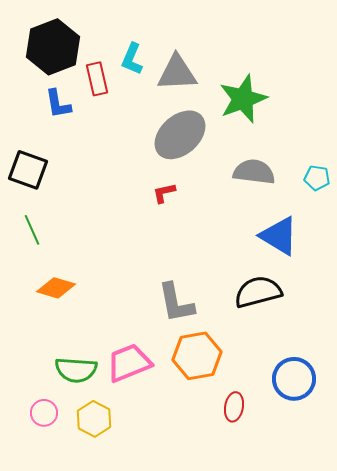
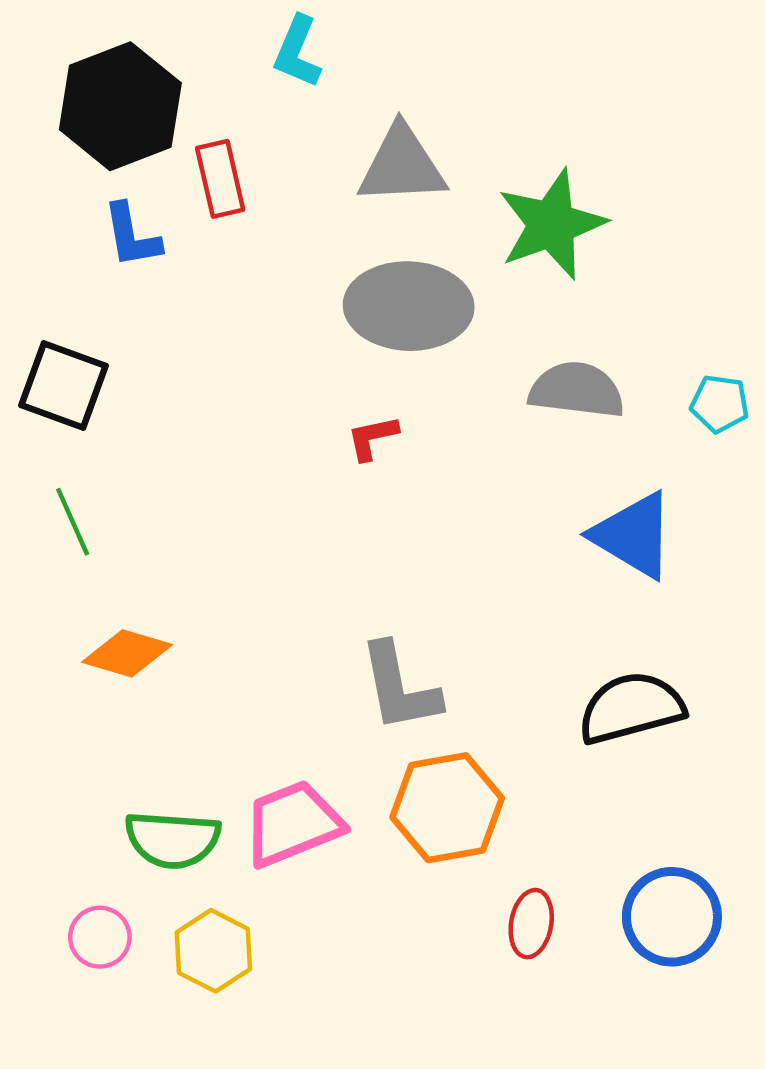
cyan L-shape: (132, 59) -> (297, 52), moved
gray ellipse: (180, 135) -> (409, 306), turned 44
black semicircle: (258, 292) -> (631, 708), moved
blue circle: (294, 379) -> (672, 917), moved

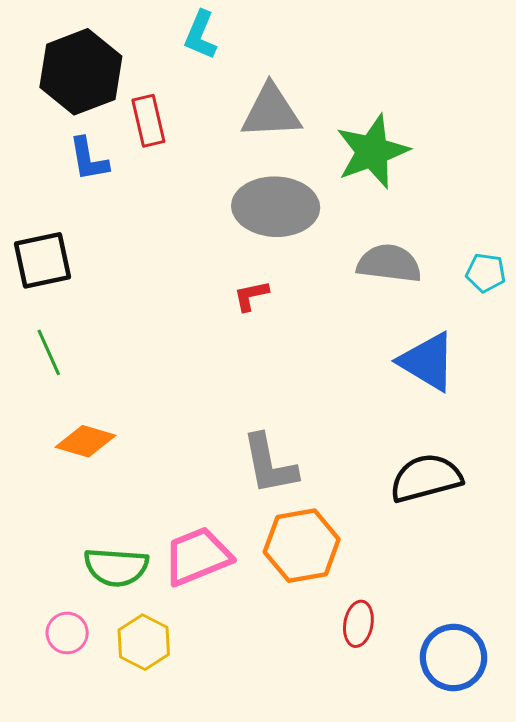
black square: (64, 386) -> (43, 260), turned -32
blue circle: (672, 917) -> (453, 657), moved

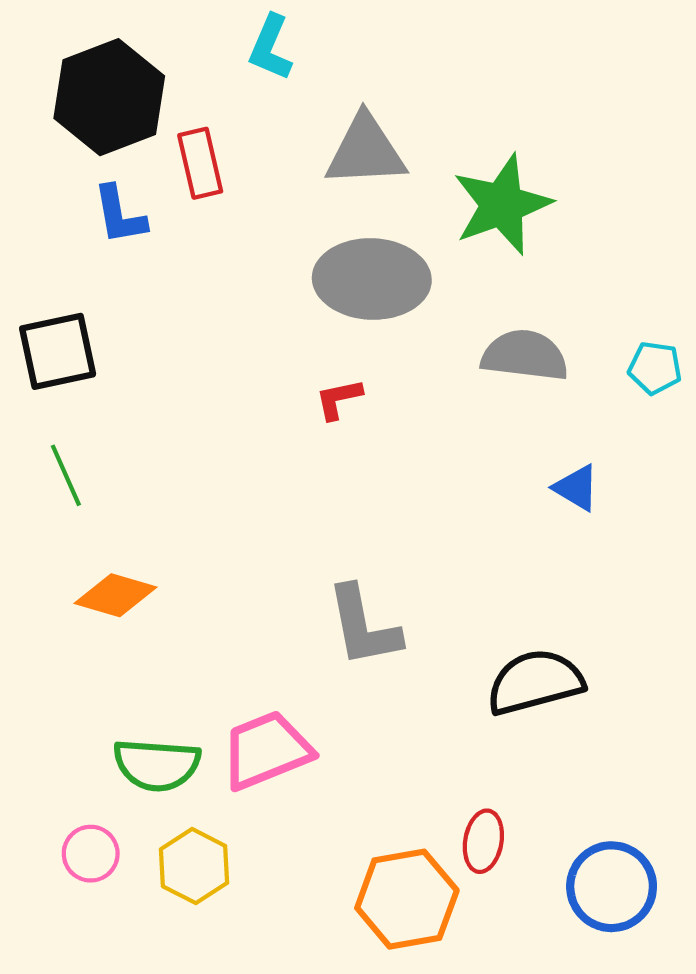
blue triangle: (427, 362) -> (576, 488), size x0.6
black semicircle: (426, 478) -> (535, 682), moved
orange hexagon: (302, 546) -> (407, 899), moved

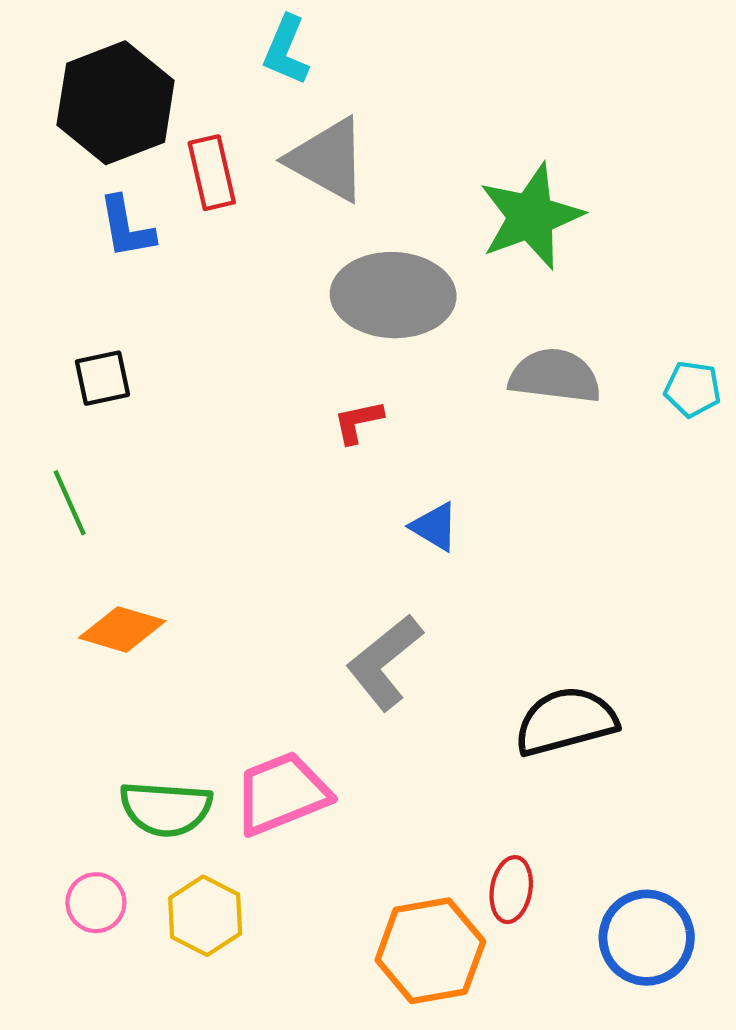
gray triangle: (366, 151) -> (328, 160), moved, turned 32
black square: (58, 351) -> (102, 378), moved, size x0.7
blue triangle: (576, 488) -> (435, 527), moved
gray L-shape: (364, 626) -> (384, 662), turned 62

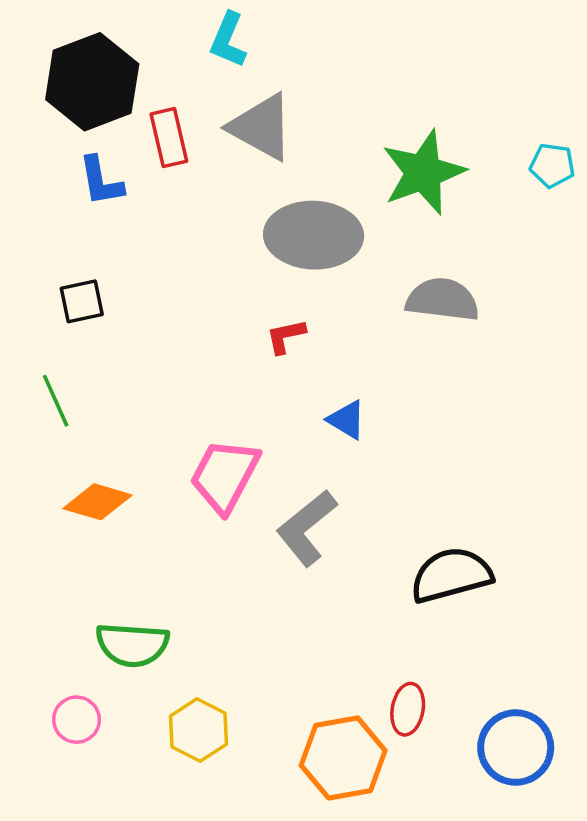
cyan pentagon: (693, 389) -> (552, 165), moved
pink trapezoid: (282, 793) -> (225, 476), moved, turned -40
yellow hexagon: (205, 916) -> (199, 730), moved

